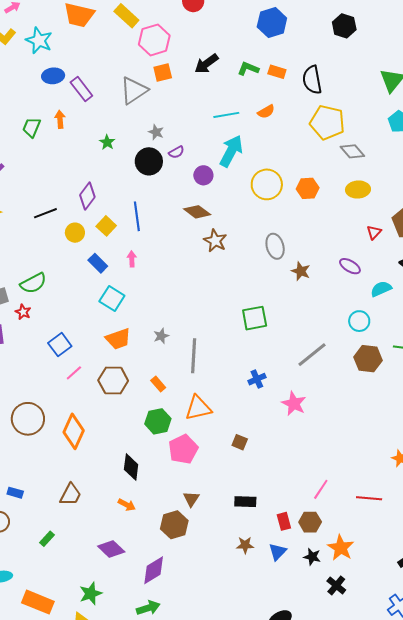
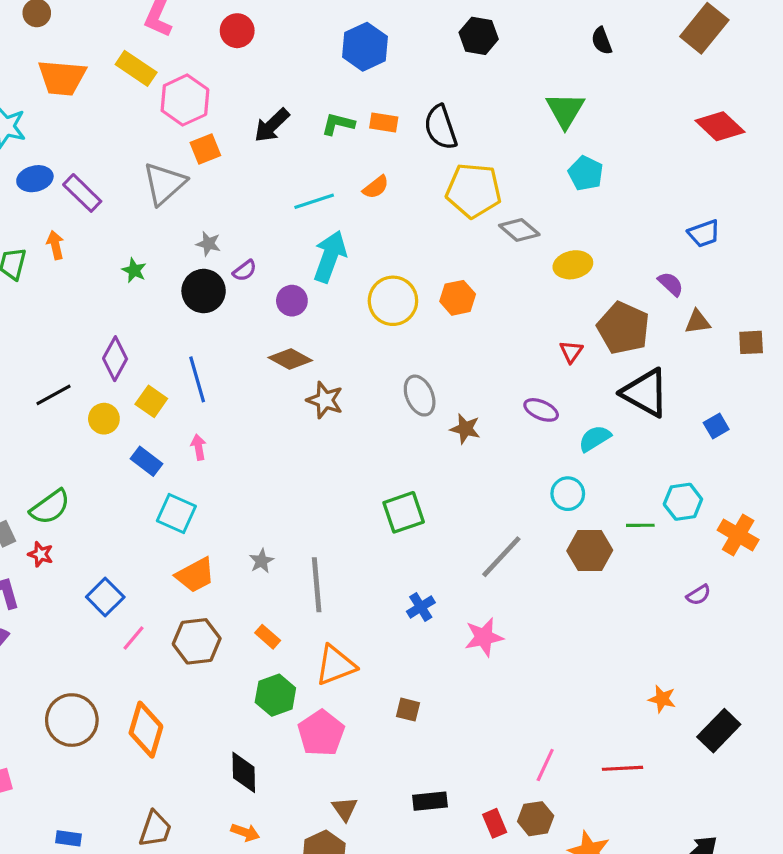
yellow ellipse: (358, 190) -> (573, 265), moved
pink star: (294, 404) -> (484, 637), turned -30

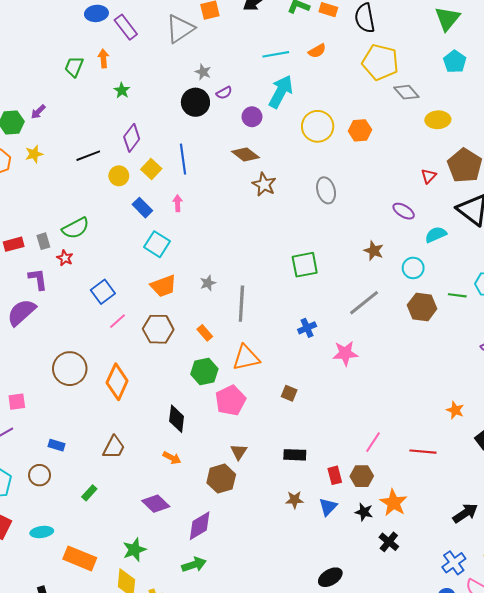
green star: (134, 270) -> (122, 90), moved
brown star: (465, 429) -> (374, 251), moved

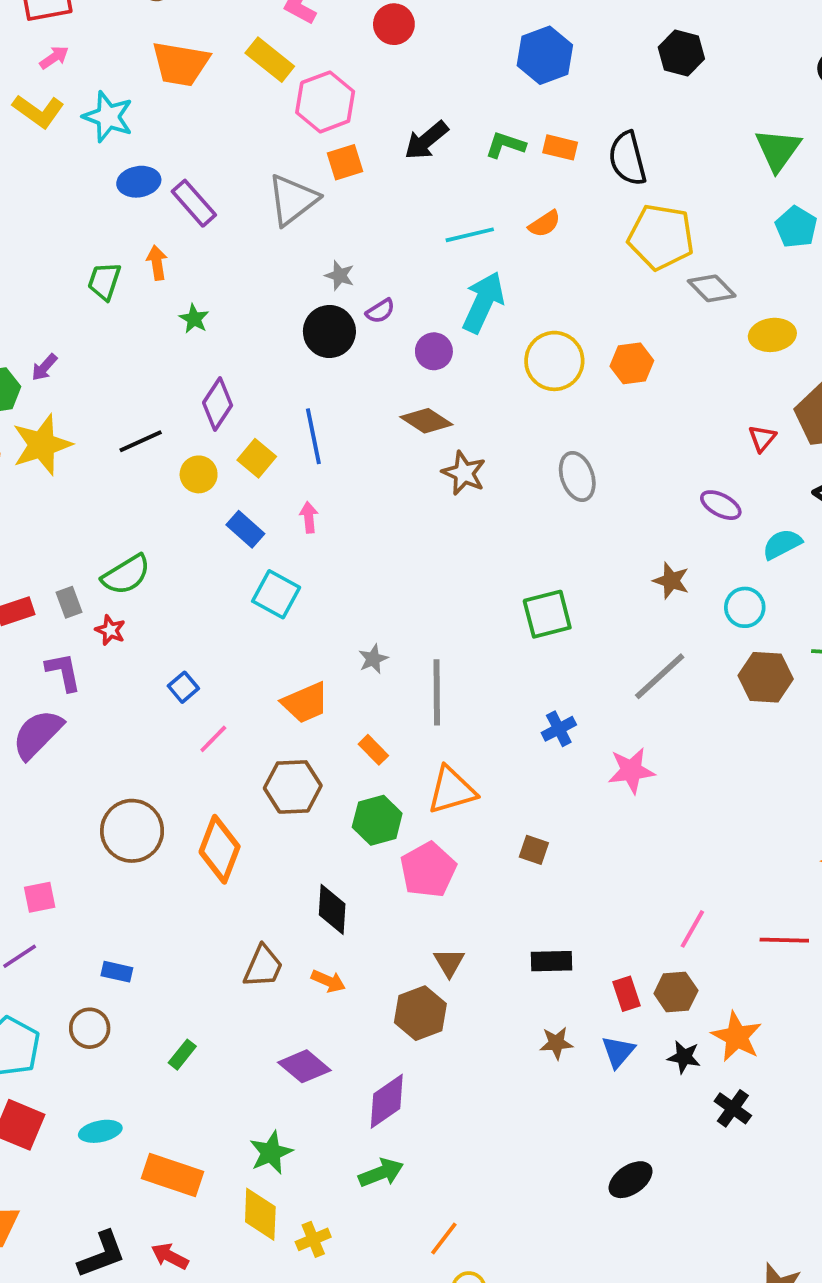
yellow star: (34, 154) -> (42, 445), size x1.8
orange trapezoid: (163, 286) -> (305, 703), moved
blue square: (103, 292) -> (183, 687), size x0.7
brown hexagon: (158, 329) -> (293, 787), moved
brown trapezoid: (114, 447) -> (263, 966), moved

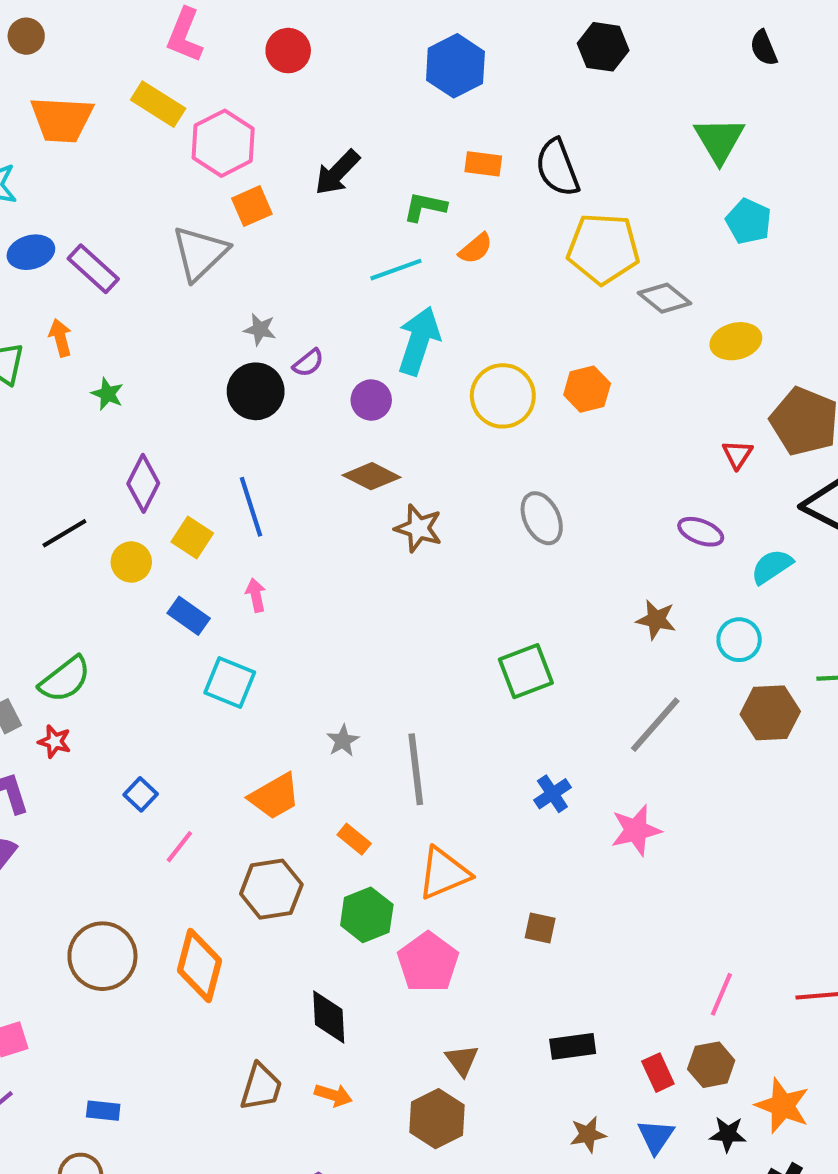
green L-shape: (505, 145) -> (425, 207), moved

